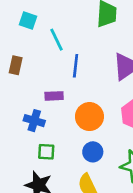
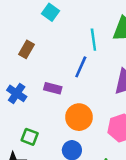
cyan line: (56, 40) -> (93, 40), moved
blue cross: (34, 121) -> (17, 93), moved

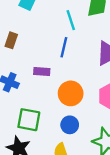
green square: (30, 137) -> (29, 120), size x1.5

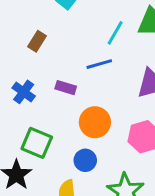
cyan line: (71, 20) -> (115, 33), turned 36
blue line: (64, 47) -> (99, 64), turned 48

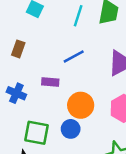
cyan line: (115, 33) -> (78, 16), moved
blue circle: (85, 160) -> (71, 129), moved

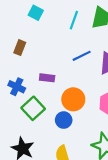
blue line: (74, 56) -> (82, 56), moved
green square: (36, 133) -> (33, 108), moved, turned 35

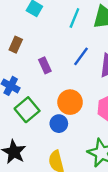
blue line: (82, 56) -> (81, 56), turned -30
purple rectangle: (47, 78) -> (45, 65), moved, turned 56

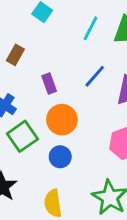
orange circle: (70, 102) -> (62, 120), moved

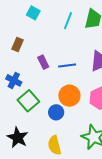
blue line: (95, 76) -> (67, 66), moved, turned 48
orange circle: (62, 120) -> (69, 96), moved

